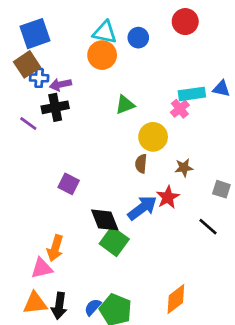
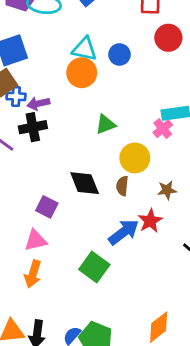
black diamond: (105, 220) -> (85, 183), moved
pink triangle: (42, 268) -> (36, 240), moved

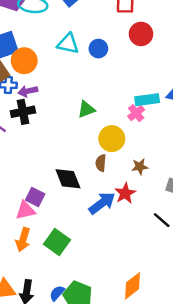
orange circle: (82, 73) -> (24, 61), moved
black diamond: (85, 183) -> (68, 179), moved
purple square: (47, 207) -> (35, 197), moved
green square: (94, 267) -> (57, 242), moved

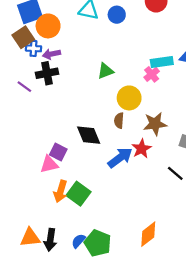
brown star: (140, 167) -> (155, 124), size x1.5
orange arrow: (23, 240) -> (60, 191), moved

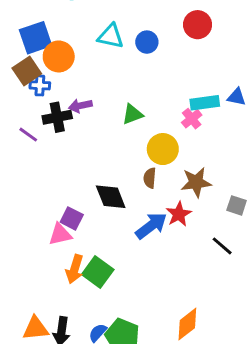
purple arrow: (51, 54) -> (80, 106), moved

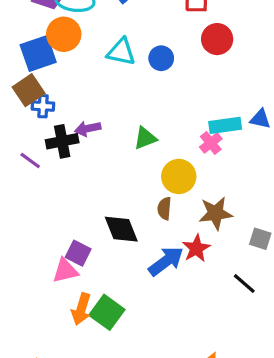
orange circle: (59, 56) -> (64, 34), moved

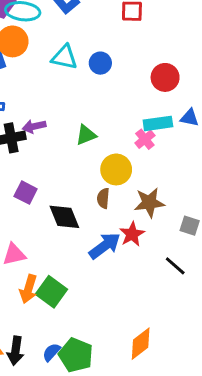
red circle: (217, 39) -> (165, 77), moved
purple square: (78, 253) -> (26, 193), moved

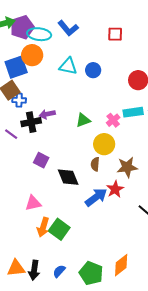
pink cross: (145, 139) -> (113, 120), moved
green pentagon: (76, 355) -> (91, 273), moved

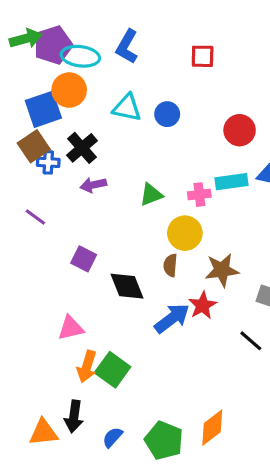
blue L-shape: (68, 28) -> (127, 47), turned 70
pink cross: (113, 120) -> (199, 195), turned 32
black cross: (31, 122) -> (82, 148), moved, turned -30
black arrow: (34, 270) -> (74, 416), moved

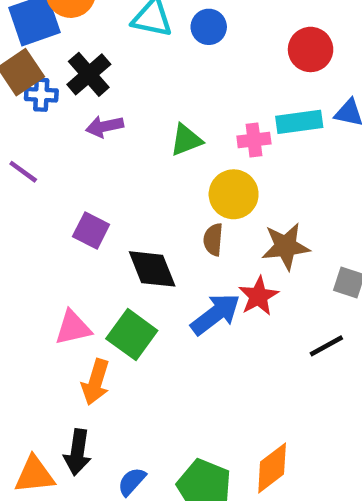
black line: (251, 341) -> (326, 346), turned -70
green square: (113, 370) -> (132, 335), moved

